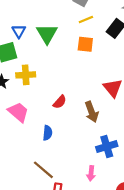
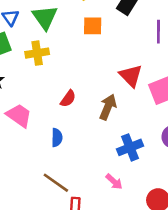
yellow cross: (26, 75) -> (37, 53), moved
brown arrow: (92, 112) -> (108, 107), turned -132
pink arrow: (91, 173) -> (114, 182), turned -48

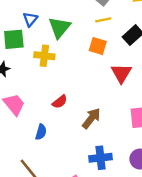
red triangle: (131, 76) -> (121, 73), moved

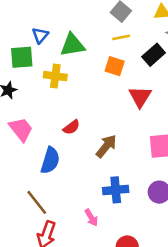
green triangle: (59, 27) -> (72, 45), turned 40
blue semicircle: (41, 132) -> (50, 160), size x1.5

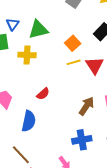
yellow line: (121, 37) -> (74, 62), moved
orange square: (115, 66) -> (73, 43), turned 35
brown arrow: (106, 146) -> (86, 106), moved

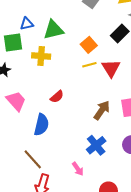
blue triangle: (13, 24) -> (27, 24), turned 40
blue cross: (82, 140) -> (96, 145), turned -30

